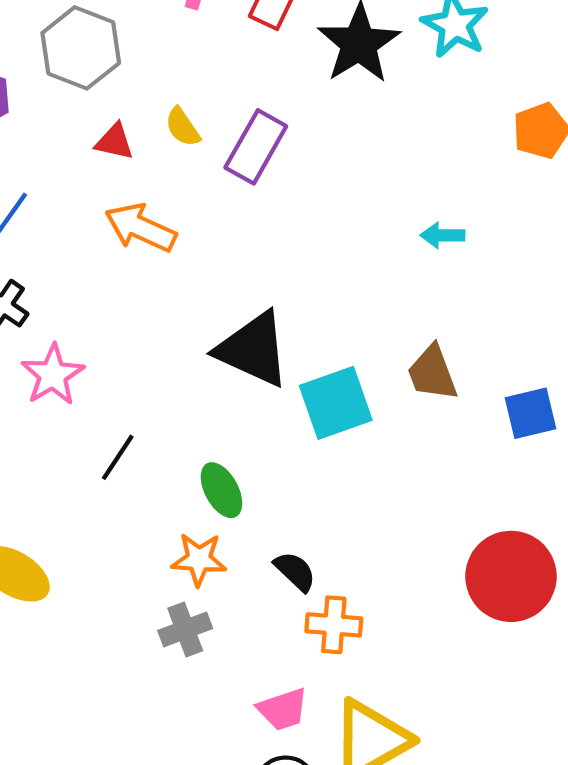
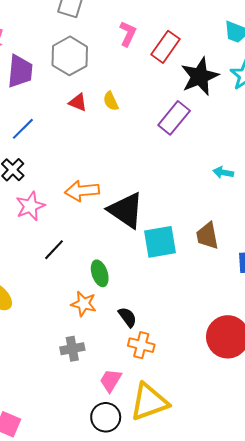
purple rectangle: (256, 147) -> (174, 118), moved
orange arrow: (141, 228) -> (82, 191), moved, turned -40
gray cross: (185, 629) -> (72, 349), moved
pink trapezoid: (283, 709) -> (111, 380), turned 130

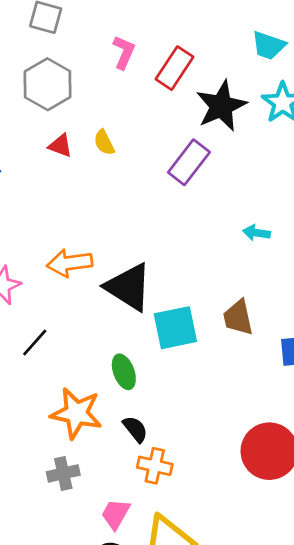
green ellipse: (100, 273) -> (124, 372), moved
orange star: (84, 304) -> (76, 413), size x1.5

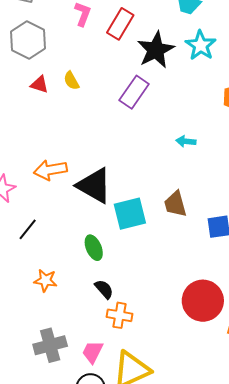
orange star: (76, 413) -> (45, 280), moved, size x0.6
gray cross: (63, 473) -> (50, 345), moved, size x1.4

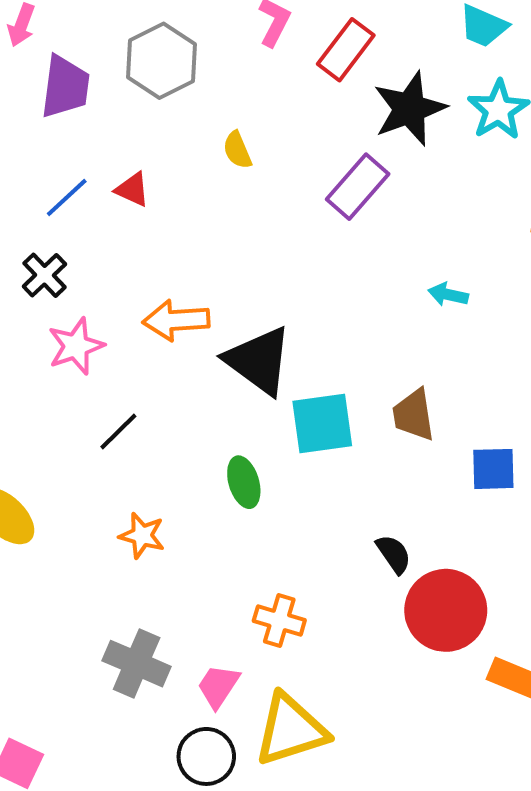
red triangle: (39, 84) -> (132, 189), moved
black semicircle: (104, 289) -> (394, 554), moved
gray cross: (50, 345) -> (137, 664), turned 32

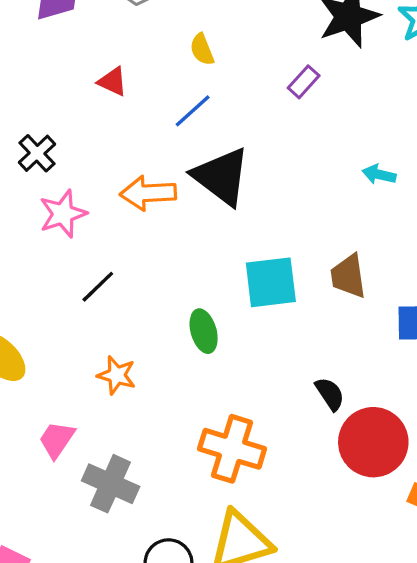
purple rectangle: (358, 187) -> (304, 82), size x0.6
blue line: (67, 197) -> (193, 111), moved
black triangle: (259, 361) -> (221, 177), moved
orange cross: (279, 620) -> (232, 449), size x1.5
pink trapezoid: (218, 686) -> (57, 440), moved

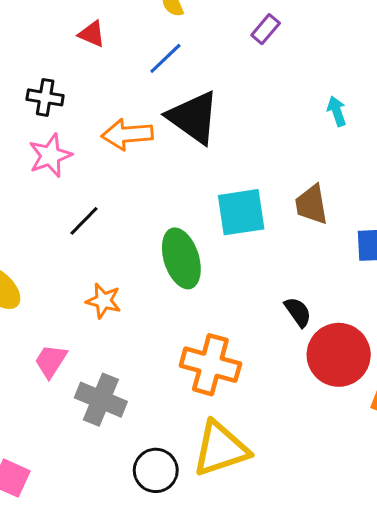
black cross: (37, 153) -> (45, 97), moved, turned -36
cyan arrow: (379, 174) -> (337, 111), turned 60
green ellipse: (204, 331) -> (181, 258), size x1.5

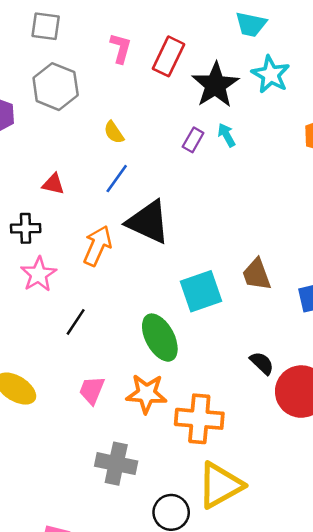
red triangle: (92, 34) -> (53, 184), moved
cyan arrow: (337, 111) -> (226, 135), moved
orange arrow: (127, 134) -> (97, 246), turned 129
orange star: (103, 301) -> (146, 394), moved, size x1.4
pink trapezoid: (51, 361) -> (92, 390), moved

